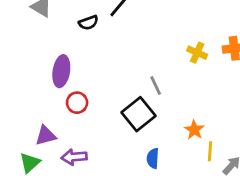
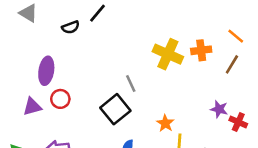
yellow cross: (197, 53) -> (168, 54), size x1.6
purple triangle: (46, 136) -> (32, 107), moved

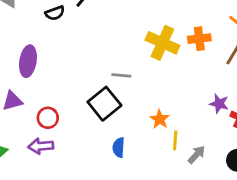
gray line: (131, 84) -> (121, 75), turned -60
red circle: (60, 99) -> (48, 118), moved

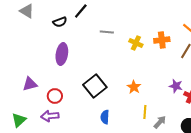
yellow cross: (162, 43) -> (136, 43), size x0.6
purple ellipse: (28, 61) -> (62, 54), moved
gray line: (121, 75) -> (107, 32), moved
orange star: (160, 119) -> (134, 87), moved

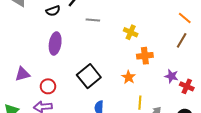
gray line: (107, 32) -> (93, 20), moved
orange cross: (162, 40) -> (145, 56), moved

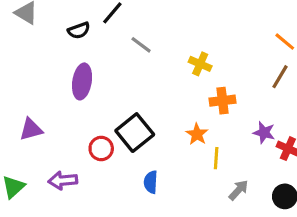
gray line: (93, 20) -> (141, 45), turned 32
red circle: (48, 86) -> (101, 149), moved
yellow line: (140, 103) -> (216, 158), moved

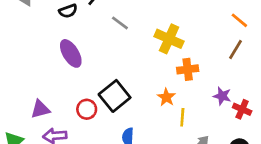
yellow cross: (200, 64) -> (169, 39), size x1.5
purple ellipse: (82, 81) -> (71, 53), turned -40
purple triangle: (31, 129) -> (40, 109), moved

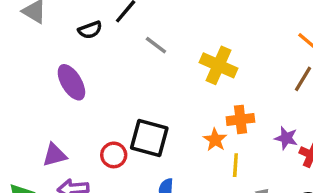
purple ellipse: (71, 53) -> (71, 82), moved
orange cross: (188, 69) -> (240, 119), moved
black square: (115, 96) -> (149, 138), turned -36

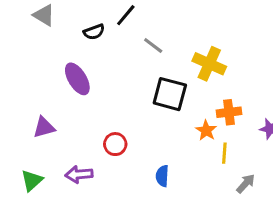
black square: (149, 138) -> (170, 94), moved
purple triangle: (55, 155) -> (44, 127), moved

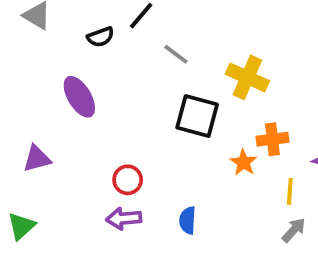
yellow line: (224, 153) -> (290, 191), moved
purple arrow: (79, 174) -> (124, 218), moved

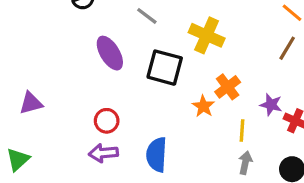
purple ellipse: (79, 97) -> (110, 53), moved
orange cross: (272, 139) -> (228, 87), turned -30
blue semicircle: (187, 220) -> (157, 155), size x1.5
gray arrow: (294, 230) -> (245, 163), turned -30

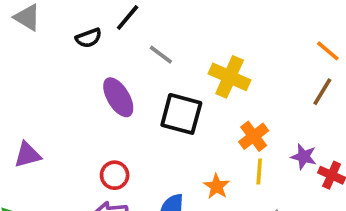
orange star: (203, 106) -> (217, 186), moved
yellow line: (242, 130) -> (259, 171), moved

